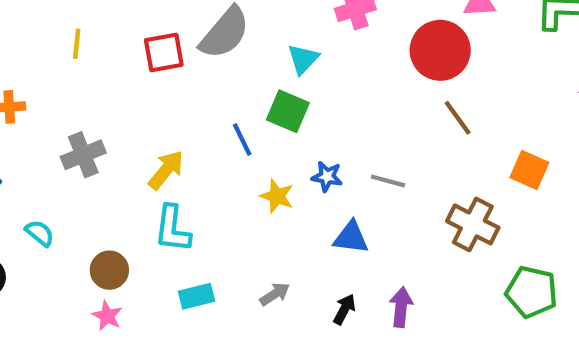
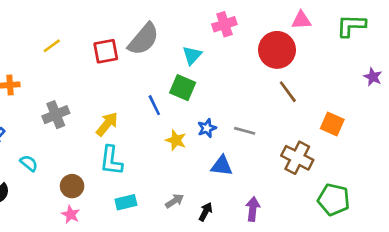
yellow line: (77, 44) -> (52, 46), turned 48
blue star: (327, 177) -> (207, 128), turned -30
black arrow: (344, 309) -> (206, 212), moved

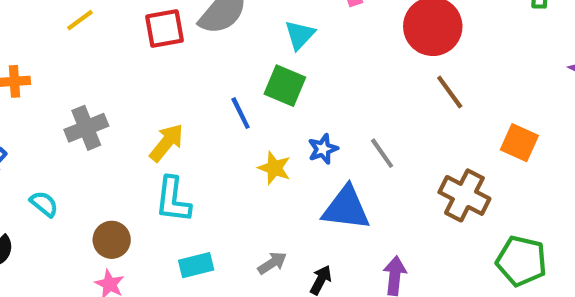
gray line: (245, 131) -> (382, 153), turned 40
blue triangle: (222, 166) -> (346, 208), size x1.4

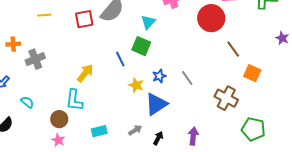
yellow line: (80, 20) -> (44, 15), turned 32
brown line: (450, 92) -> (233, 49), moved
gray cross: (86, 128) -> (35, 59), moved
cyan L-shape: (173, 200) -> (74, 100), moved
blue triangle: (346, 208) -> (156, 104), moved, turned -40

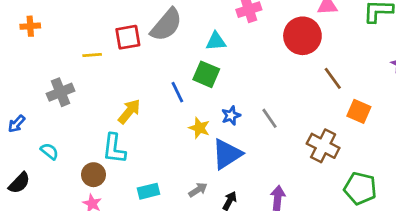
yellow line: (44, 15) -> (92, 55), moved
cyan triangle: (148, 22) -> (216, 41), turned 42
orange cross: (13, 44) -> (30, 26), moved

